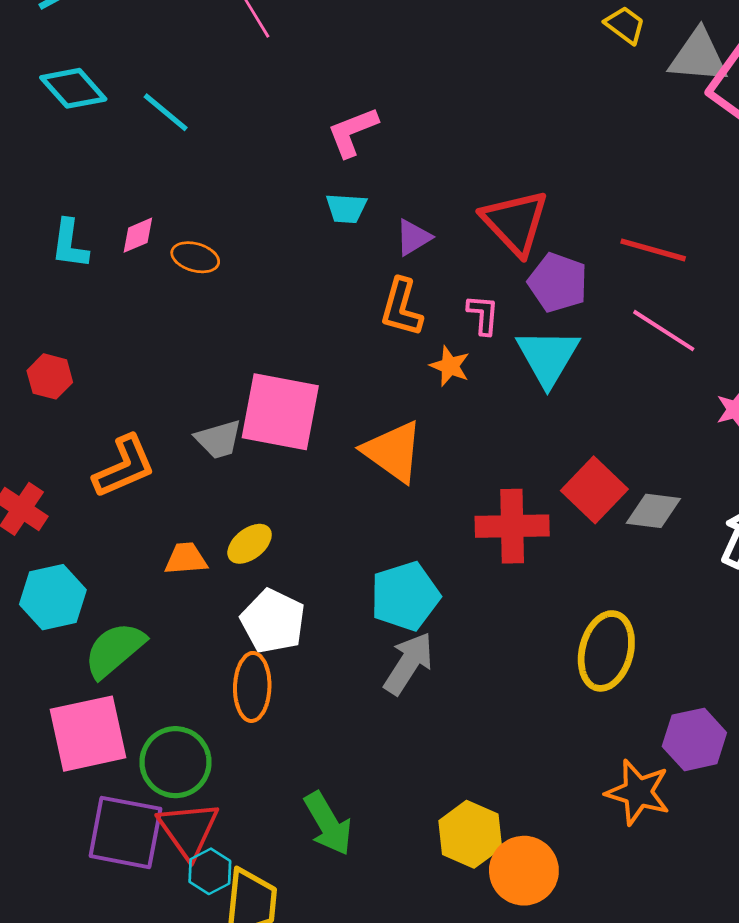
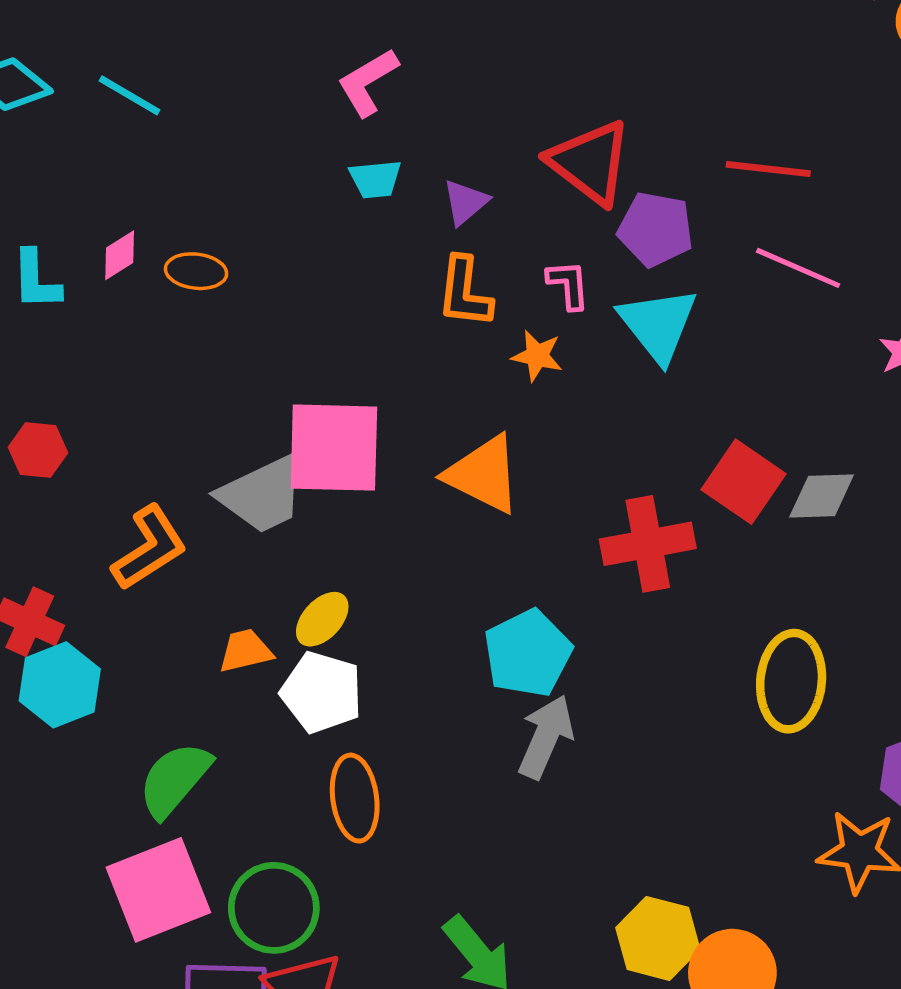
gray trapezoid: (218, 439) -> (262, 495), size x1.5
cyan hexagon: (53, 597) -> (60, 685), moved
white pentagon: (273, 621) -> (322, 692), moved

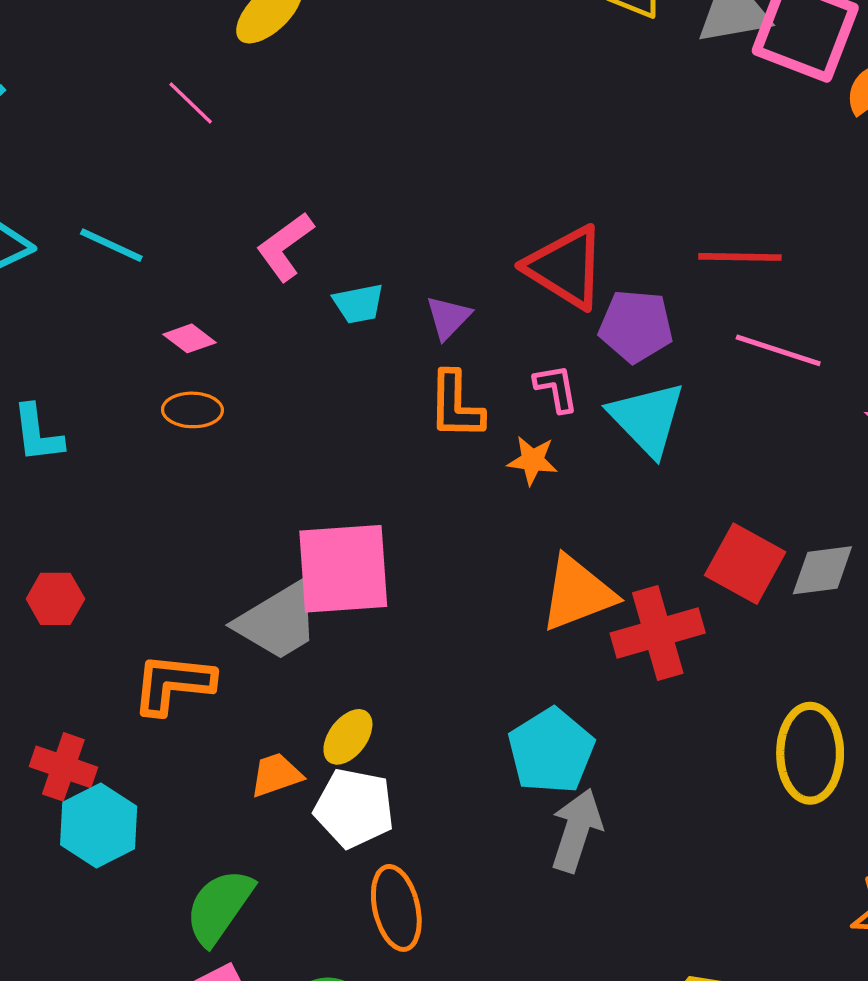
pink L-shape: (368, 82) -> (285, 247), moved
pink diamond: (120, 255) -> (190, 338), moved, turned 75
orange triangle: (483, 474) -> (577, 593), moved, turned -42
orange L-shape: (149, 548) -> (173, 684), turned -136

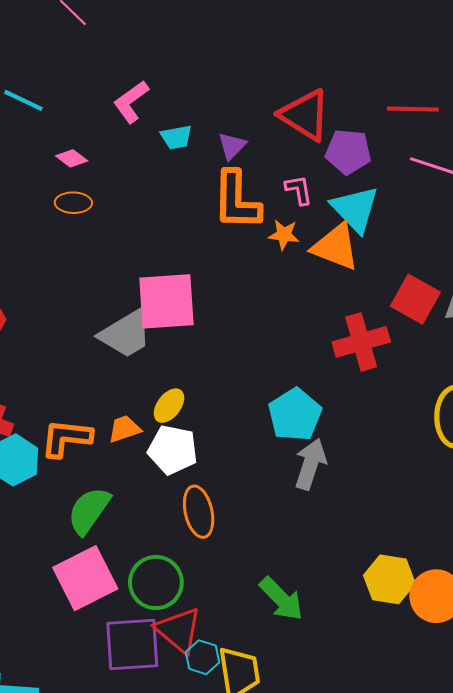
orange L-shape: (456, 405) -> (237, 200), size x1.4
orange triangle: (577, 593) -> (336, 247), moved, turned 42
orange L-shape: (173, 684) -> (66, 438), moved

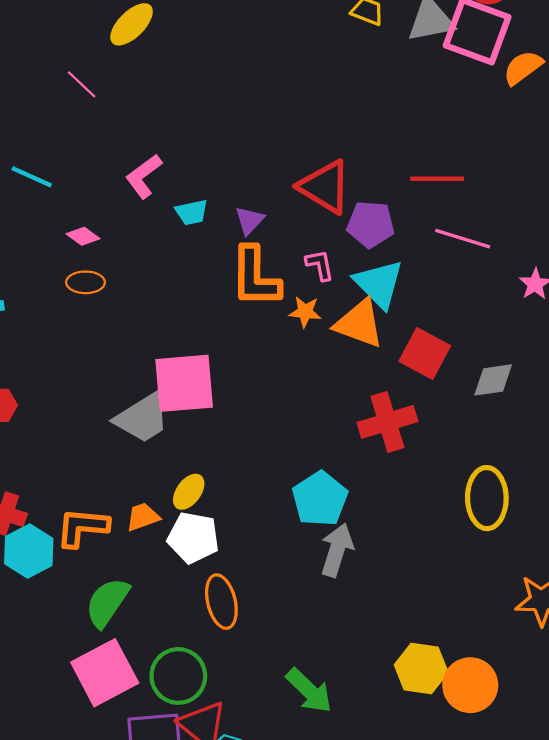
red square: (415, 299) -> (425, 353), moved

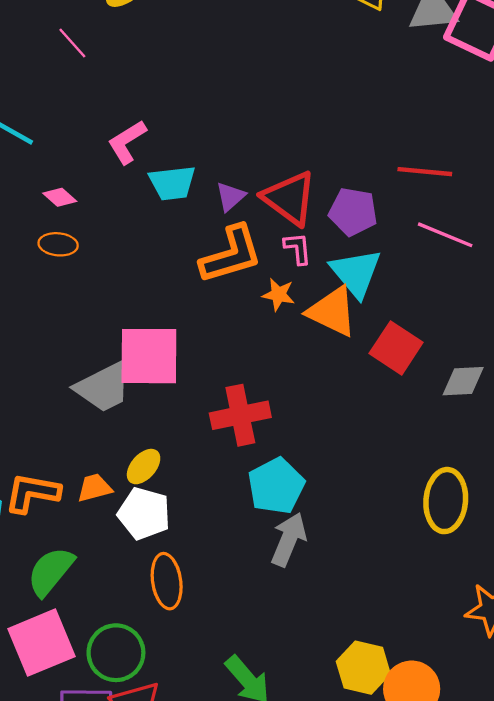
red triangle: (325, 187) -> (289, 198), moved
cyan trapezoid: (192, 212) -> (172, 183), size x1.4
orange L-shape: (255, 277) -> (231, 255), turned -112
red cross: (387, 422) -> (240, 415), moved

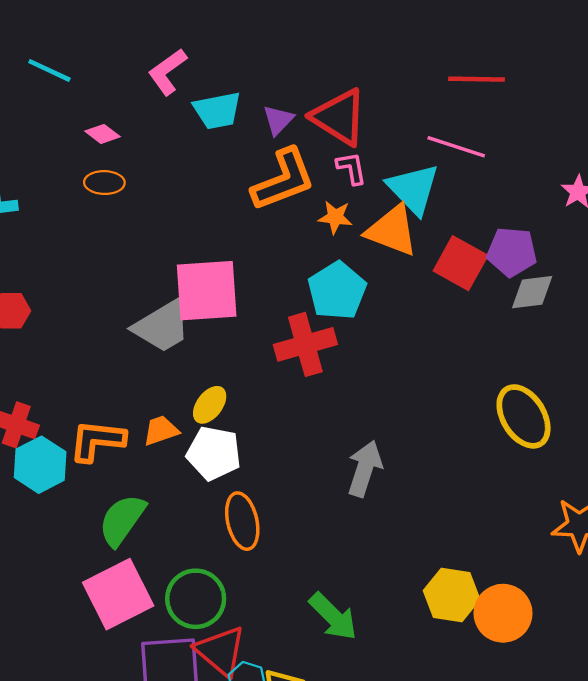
purple pentagon: (353, 212) -> (512, 252), moved
pink line: (445, 235) -> (456, 147), moved
cyan pentagon: (276, 486) -> (337, 291), moved
yellow ellipse: (446, 501) -> (524, 416), turned -32

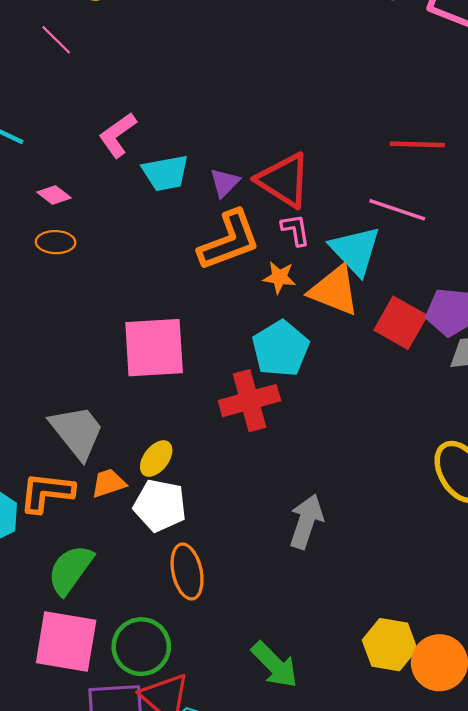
gray trapezoid: (162, 326) -> (77, 432), moved, turned -98
pink square: (118, 594) -> (66, 642), turned 36

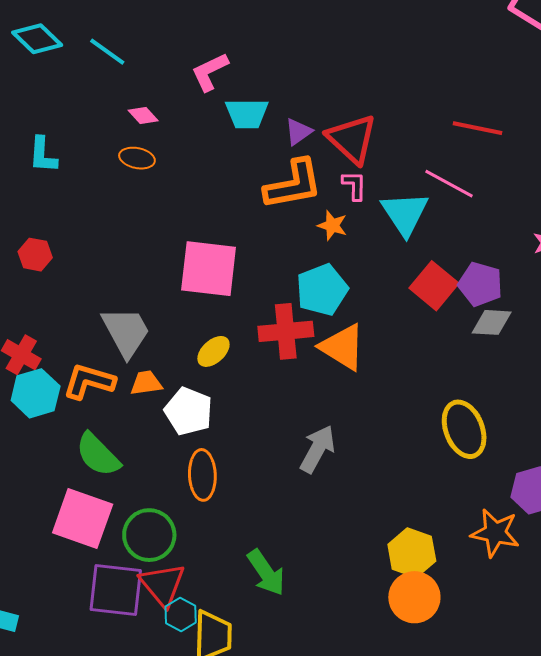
orange triangle: (334, 291) -> (343, 347), moved
yellow ellipse: (156, 459) -> (213, 351), moved
green semicircle: (70, 570) -> (98, 455), turned -90
yellow hexagon: (390, 645) -> (412, 553), moved

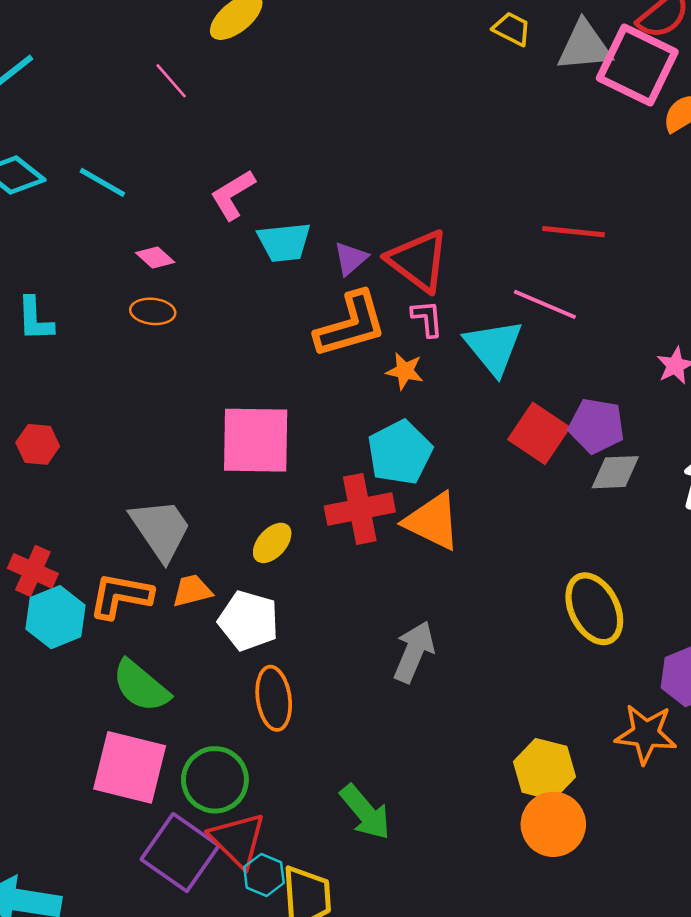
purple square: (116, 590) -> (180, 853), turned 34

